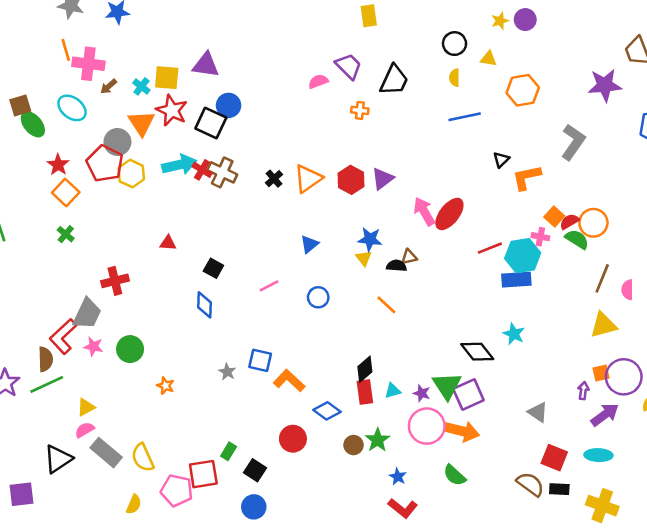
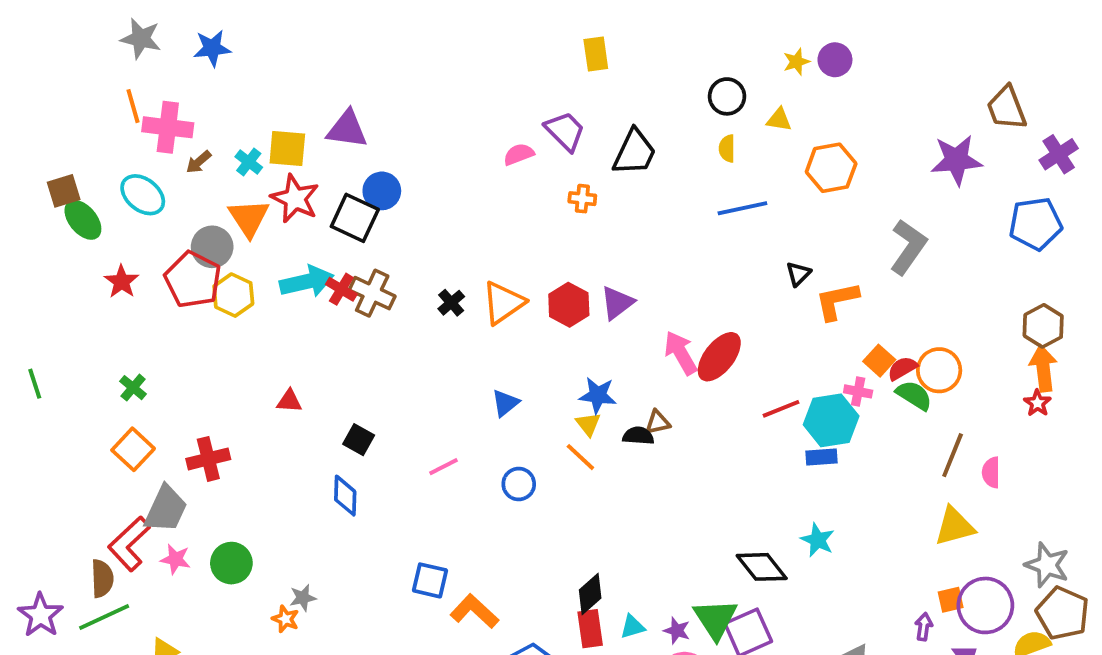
orange square: (66, 193) -> (133, 449), moved
blue rectangle: (516, 280) -> (821, 457), size x0.7
orange line: (386, 305) -> (580, 457), moved
gray star: (227, 372) -> (303, 598), moved, turned 30

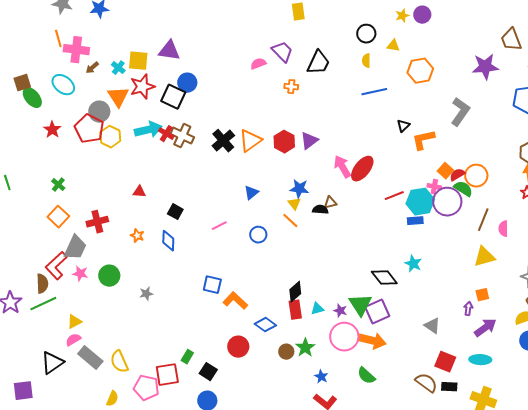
red star: (295, 199) -> (142, 87), turned 30
black cross: (451, 303) -> (223, 141), size x1.6
purple circle: (985, 605) -> (447, 202), moved
orange star: (285, 619) -> (137, 236), moved

